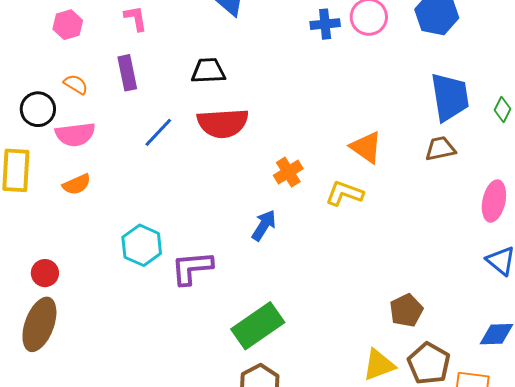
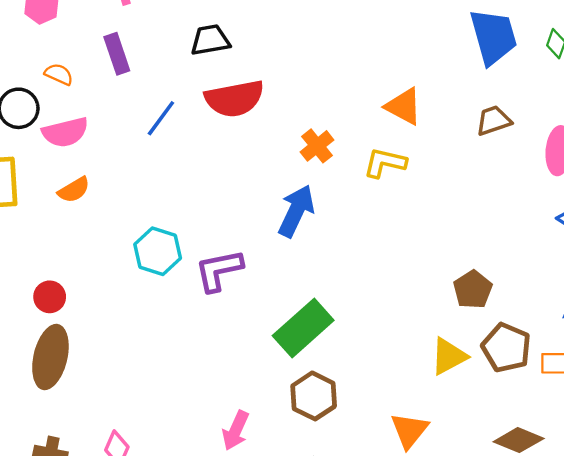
brown trapezoid: (440, 149) -> (494, 121), moved
blue arrow: (264, 225) -> (296, 211), size x1.4

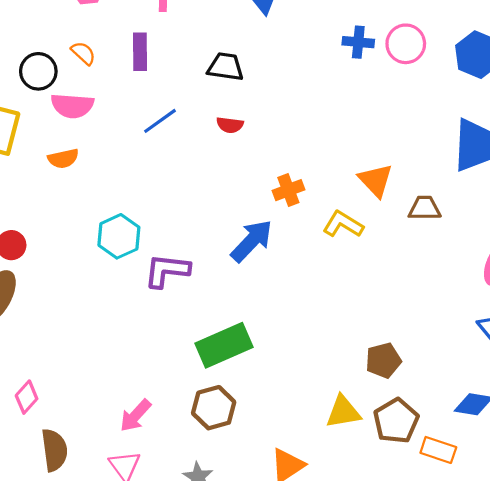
red semicircle: (234, 99) -> (230, 125), size x0.5
brown trapezoid: (494, 121) -> (425, 208), moved

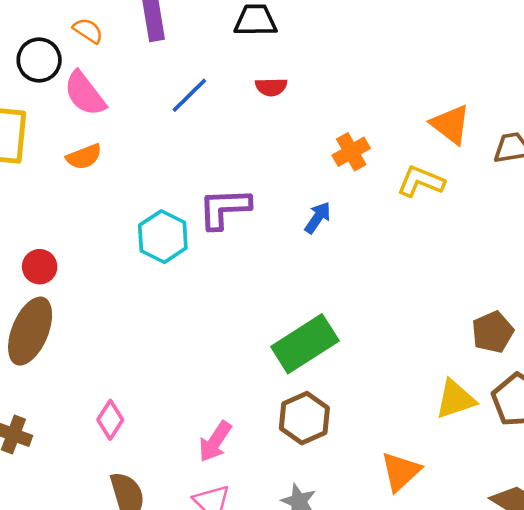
pink semicircle: (72, 106) -> (85, 94), turned 57
blue arrow: (252, 241) -> (318, 218), size x0.6
purple L-shape: (167, 271) -> (224, 208), moved
pink diamond: (27, 397) -> (110, 420), moved

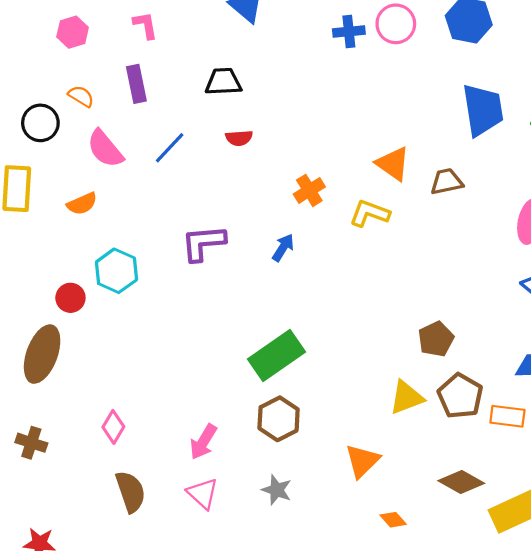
pink semicircle: (85, 94) -> (105, 149), moved
cyan hexagon: (163, 237) -> (116, 271), moved
red circle: (40, 267) -> (70, 298), moved

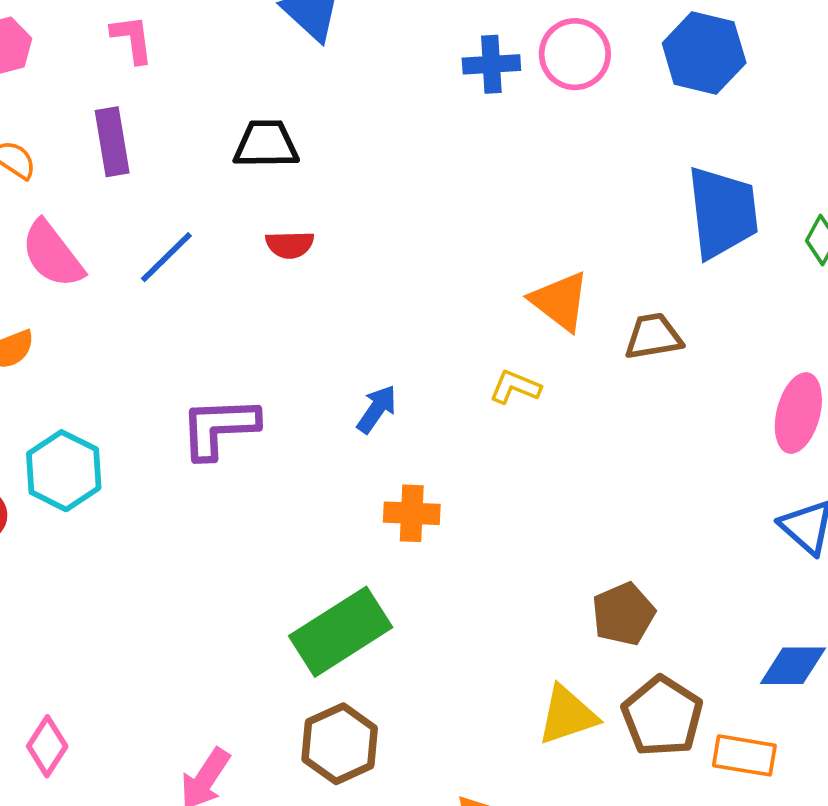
orange cross: (309, 190) -> (412, 513), moved, turned 32
yellow L-shape: (370, 213) -> (515, 387), size x0.7
blue arrow: (283, 248) -> (377, 409), moved

